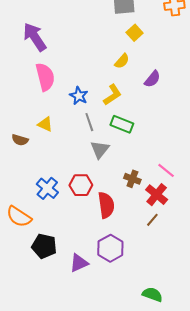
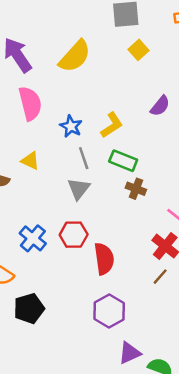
yellow semicircle: (122, 61) -> (75, 56), moved, size x1.8
gray triangle: (100, 149) -> (79, 189), moved
brown cross: (132, 179) -> (136, 189), moved
black pentagon: (44, 246) -> (29, 308), turned -30
purple triangle: (79, 263) -> (130, 353), moved

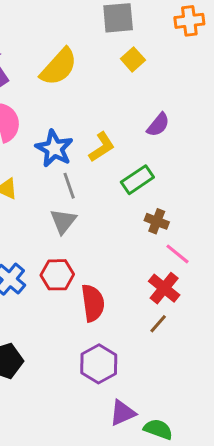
blue star: (71, 126) -> (54, 149), size x1.4
green rectangle: (123, 161) -> (137, 180), moved, turned -56
brown cross: (136, 189) -> (157, 221), moved

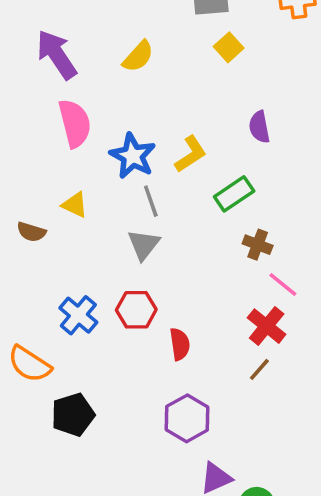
yellow semicircle: (59, 67) -> (138, 56), size x0.7
purple semicircle: (158, 125) -> (259, 127), turned 130
red semicircle: (93, 303) -> (180, 344), size x0.7

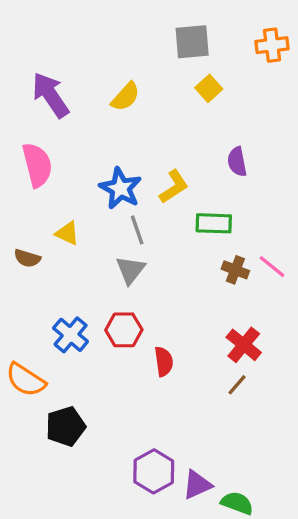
pink semicircle: (75, 123) -> (37, 165), moved
green rectangle: (234, 194) -> (214, 223), turned 36
pink line: (283, 284) -> (272, 267), moved
purple hexagon: (187, 418) -> (154, 471), moved

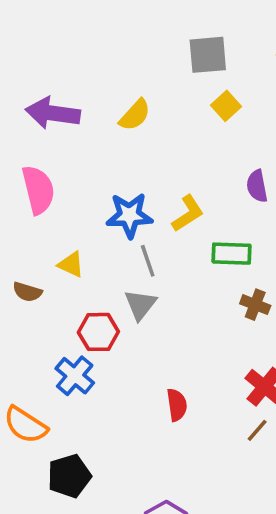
purple arrow: (51, 95) -> (53, 113), turned -48
blue star: (120, 188) -> (129, 215), turned -30
red hexagon: (124, 330) -> (98, 332), moved

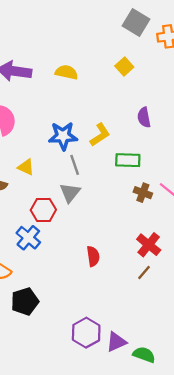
gray square: (208, 55) -> (136, 22), moved, turned 36
yellow semicircle: (135, 115) -> (66, 72), turned -120

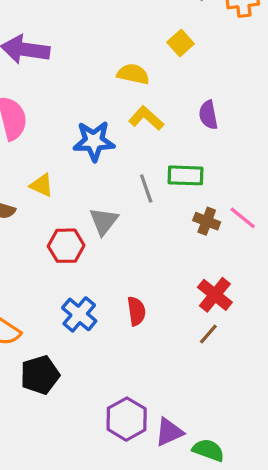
yellow semicircle: (66, 72) -> (133, 74), moved
yellow L-shape: (100, 135) -> (146, 118), moved, turned -105
gray line: (75, 165) -> (146, 189), moved
blue cross: (28, 238) -> (79, 314), moved

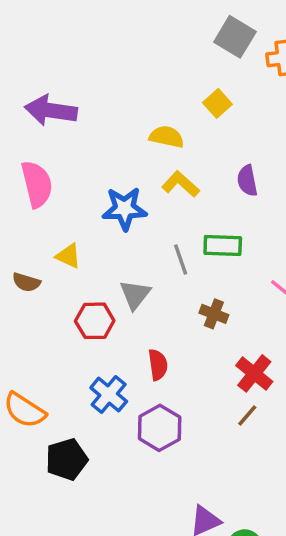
brown cross: (207, 221) -> (214, 314), moved
red semicircle: (136, 311) -> (158, 365), moved
purple hexagon: (127, 419) -> (160, 428), moved

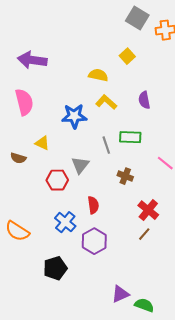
black pentagon: (67, 459) -> (55, 268), moved

